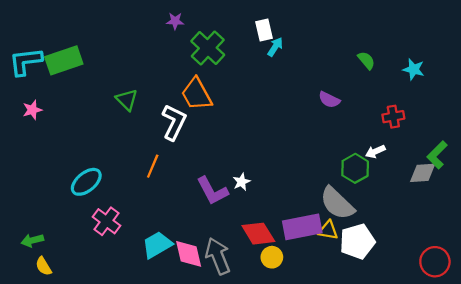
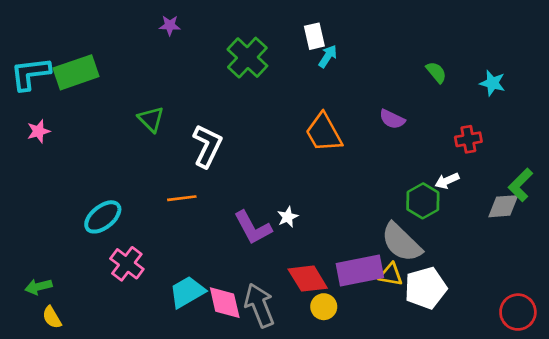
purple star: (175, 21) -> (170, 25), moved
orange trapezoid: (197, 94) -> (324, 133), moved
orange line: (153, 166) -> (182, 198), turned 60

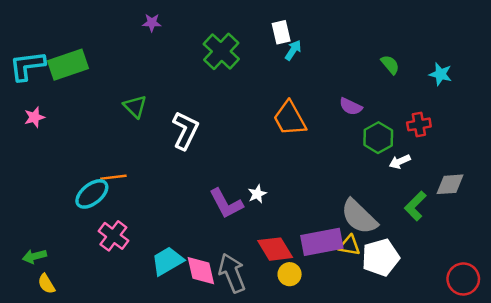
green L-shape: (521, 185) -> (415, 206), moved
orange line: (182, 198) -> (113, 177), moved
green hexagon: (423, 201) -> (378, 138), moved

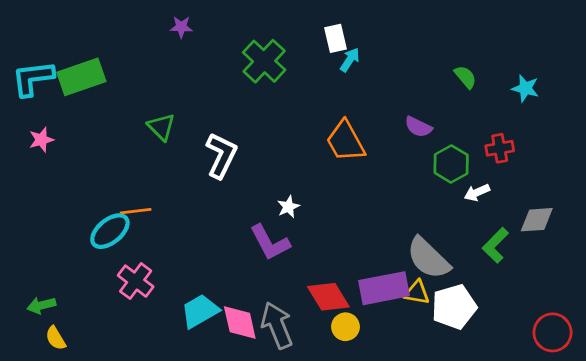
white star: (257, 194) -> (288, 207), moved

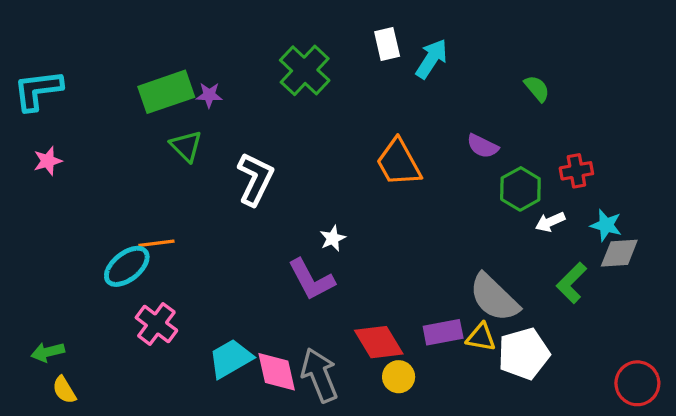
purple star: (181, 27) -> (209, 95), moved
cyan arrow: (350, 60) -> (432, 59), moved, size x1.4
green rectangle: (81, 77) -> (166, 92), moved
cyan star: (525, 88) -> (606, 225), moved
purple rectangle: (384, 288) -> (443, 332), size x0.7

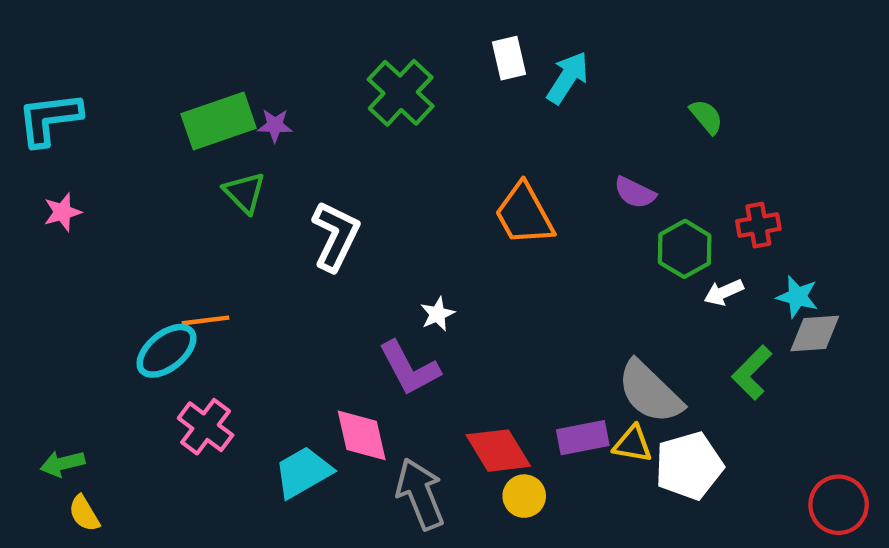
pink diamond: (277, 372) -> (362, 435), moved

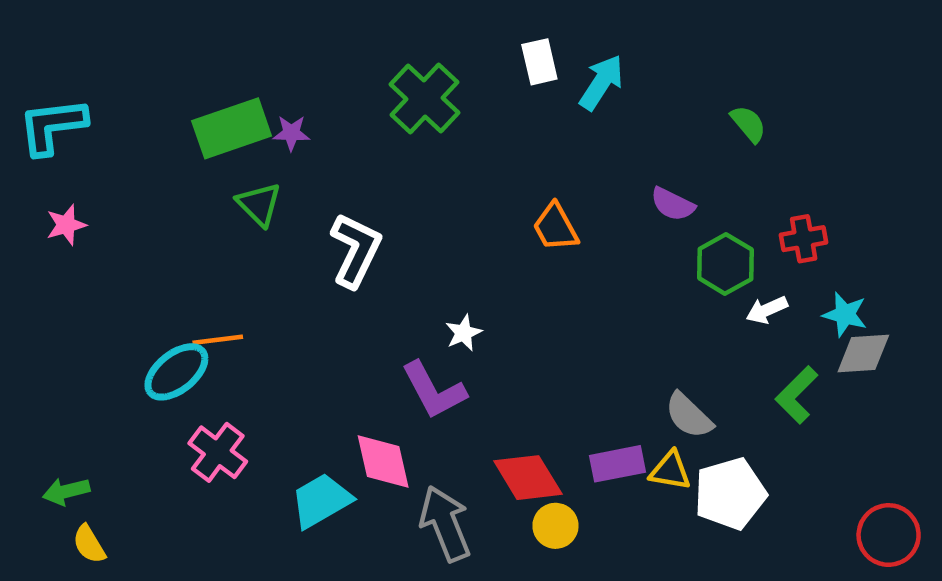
orange trapezoid: (524, 214) -> (555, 227), size x0.7
gray semicircle: (650, 392) -> (689, 416), size x0.7

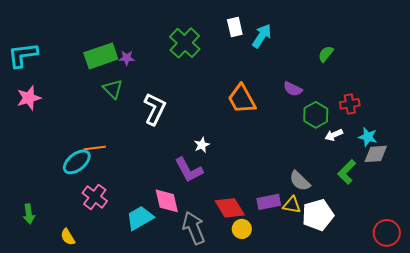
green semicircle: (748, 124) -> (326, 54), turned -102
pink star: (66, 225) -> (29, 98), size x1.4
orange trapezoid: (555, 227) -> (242, 99), size x1.4
green arrow: (66, 491) -> (29, 214), turned -84
yellow semicircle: (89, 544) -> (68, 237), moved

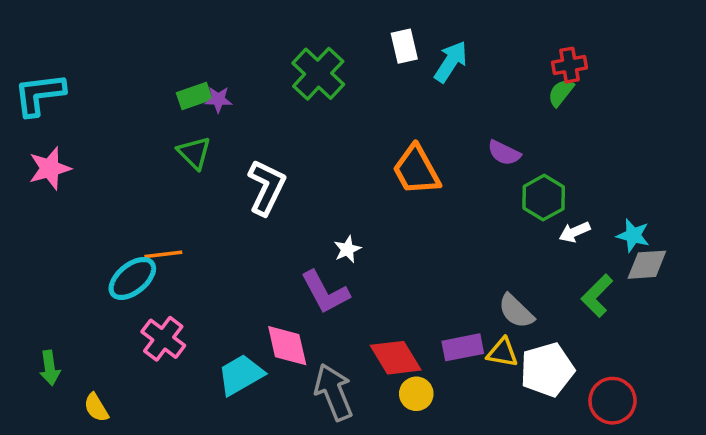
green rectangle: (101, 56) -> (194, 96), moved, size x0.6
red cross: (350, 104) -> (569, 65), moved
red circle: (387, 233) -> (612, 401), moved
yellow semicircle: (68, 237) -> (96, 408), moved

